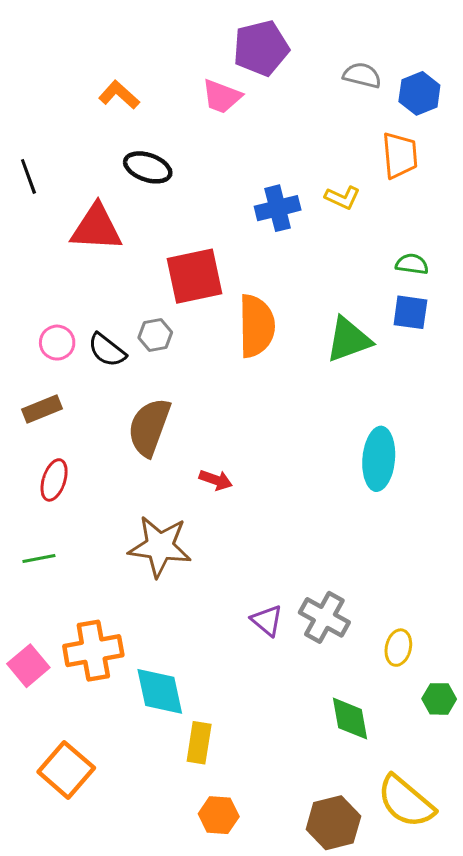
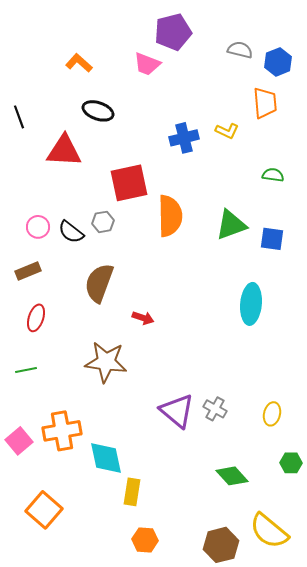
blue square: (410, 312) -> (272, 239), moved
gray cross: (324, 617) -> (215, 409), size x0.7
purple triangle: (267, 620) -> (177, 411), size x1.6
yellow ellipse: (398, 648) -> (272, 414), moved
green diamond: (350, 719) -> (232, 476), turned -32

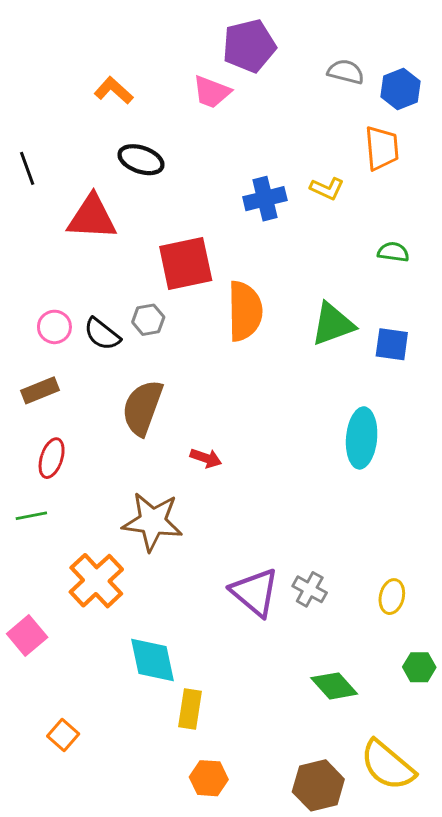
green line: (26, 370) -> (31, 516), moved
orange cross: (62, 431) -> (96, 581), moved, turned -33
orange square: (44, 510) -> (63, 735), size x0.6

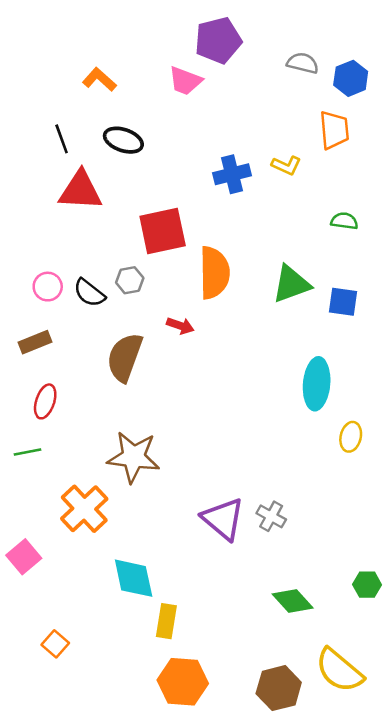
black line: (27, 168) -> (62, 139), moved
red arrow: (206, 458) -> (180, 326), moved
yellow ellipse: (392, 597) -> (351, 437), moved
orange hexagon: (209, 778) -> (183, 682), size x1.5

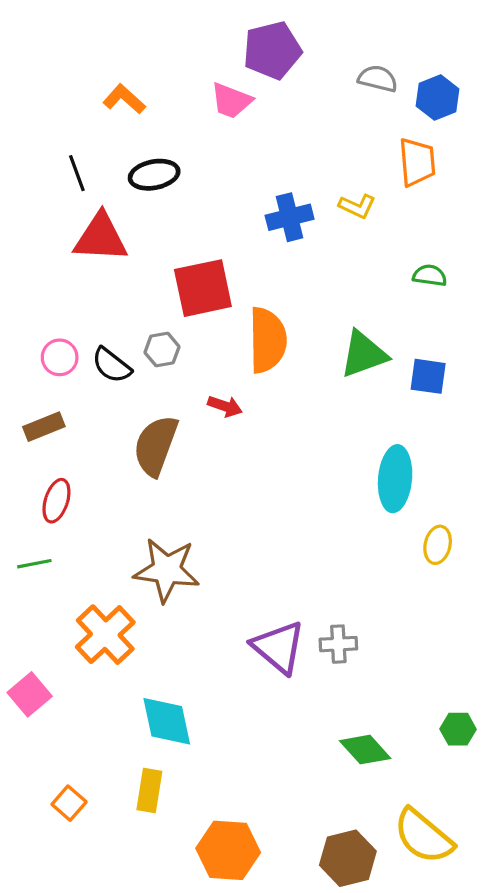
black ellipse: (123, 140) -> (154, 175), turned -30
gray cross: (271, 516) -> (338, 644), turned -32
yellow rectangle: (166, 621) -> (149, 791), moved

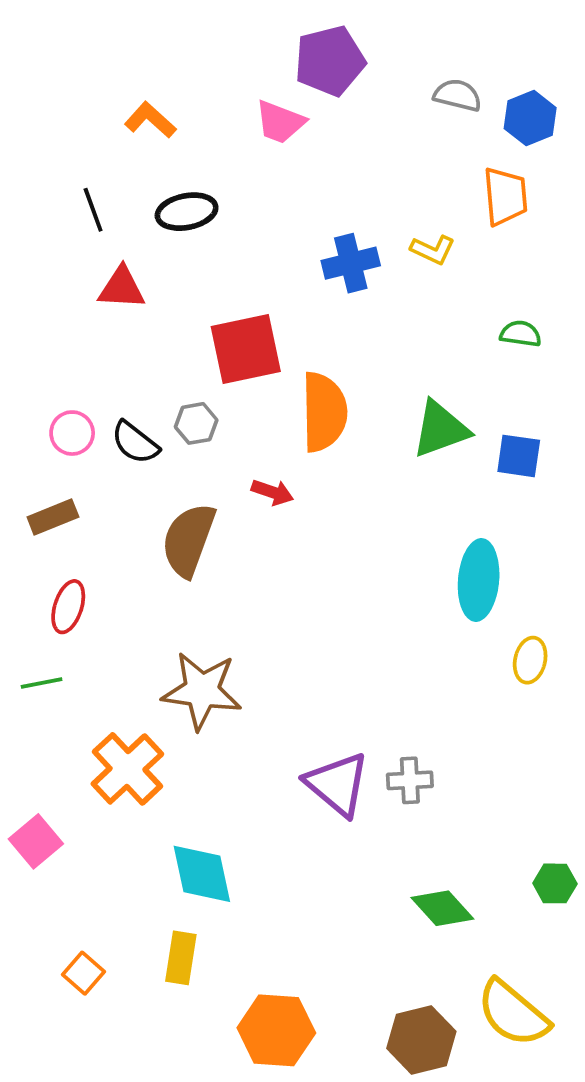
red triangle: (101, 238) -> (122, 288), size x0.7

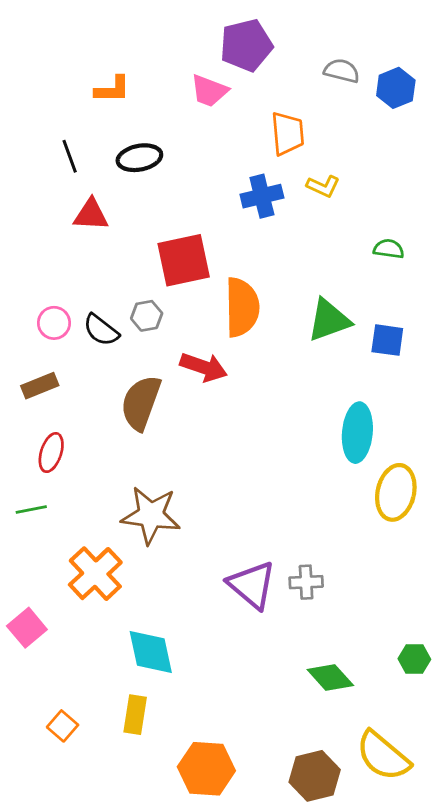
orange L-shape: (150, 120) -> (112, 89), turned 138
orange trapezoid: (505, 196) -> (288, 133), moved
red arrow: (272, 492) -> (204, 367), size x1.5
yellow ellipse: (530, 660) -> (396, 492), size x1.6

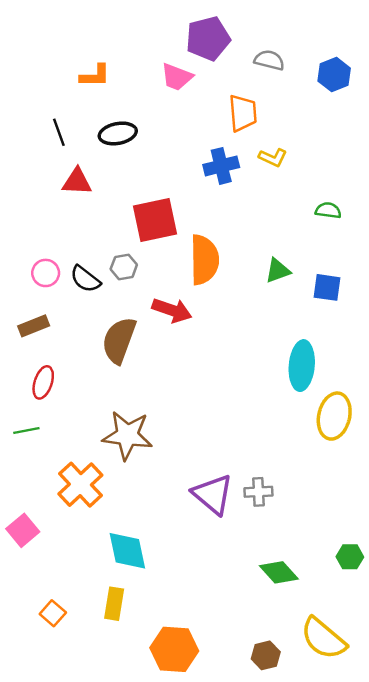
gray semicircle: (342, 71) -> (269, 60), moved
green triangle: (329, 320) -> (278, 271), size x0.7
brown hexagon: (315, 776) -> (266, 655), size x0.7

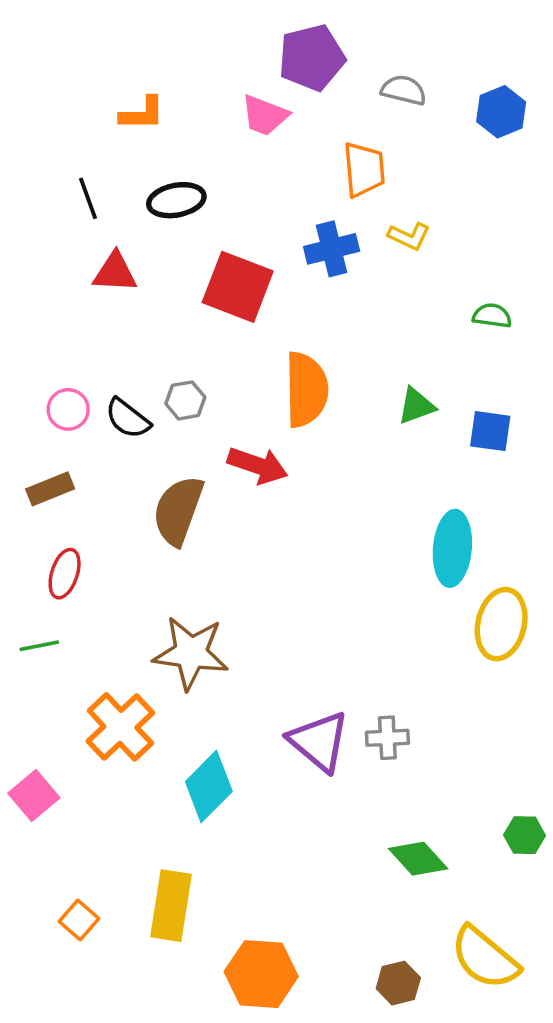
red square: (155, 220) -> (238, 287), moved, turned 33
cyan diamond: (127, 551) -> (209, 786), moved, turned 57
yellow rectangle: (114, 604) -> (171, 906), size x1.4

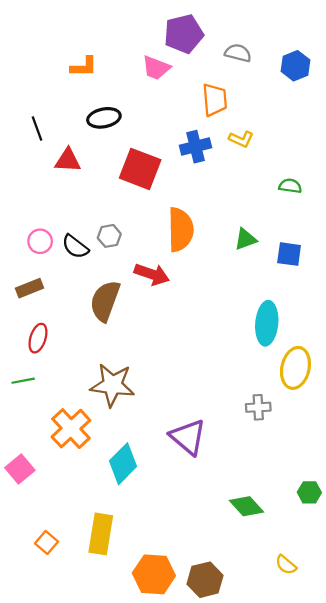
black line: (88, 198) -> (37, 128), moved
gray cross: (387, 738) -> (258, 407), moved
yellow semicircle: (485, 958) -> (286, 565), size x0.5
brown hexagon: (398, 983) -> (205, 580), moved, size x1.4

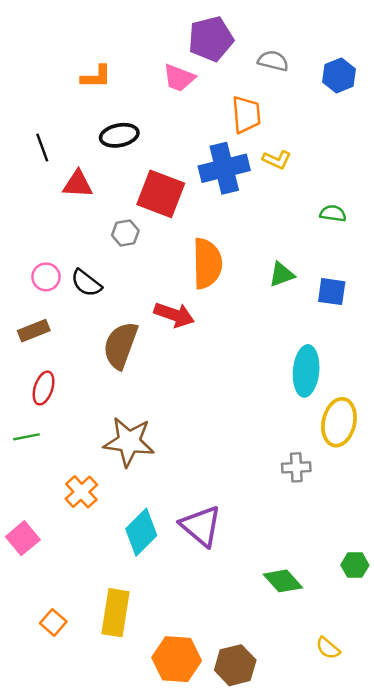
blue cross: (195, 147) -> (224, 168), size x1.4
gray hexagon: (109, 236) -> (125, 233), moved
orange cross: (71, 429) -> (81, 492), size x0.7
purple triangle: (188, 437) -> (201, 526), moved

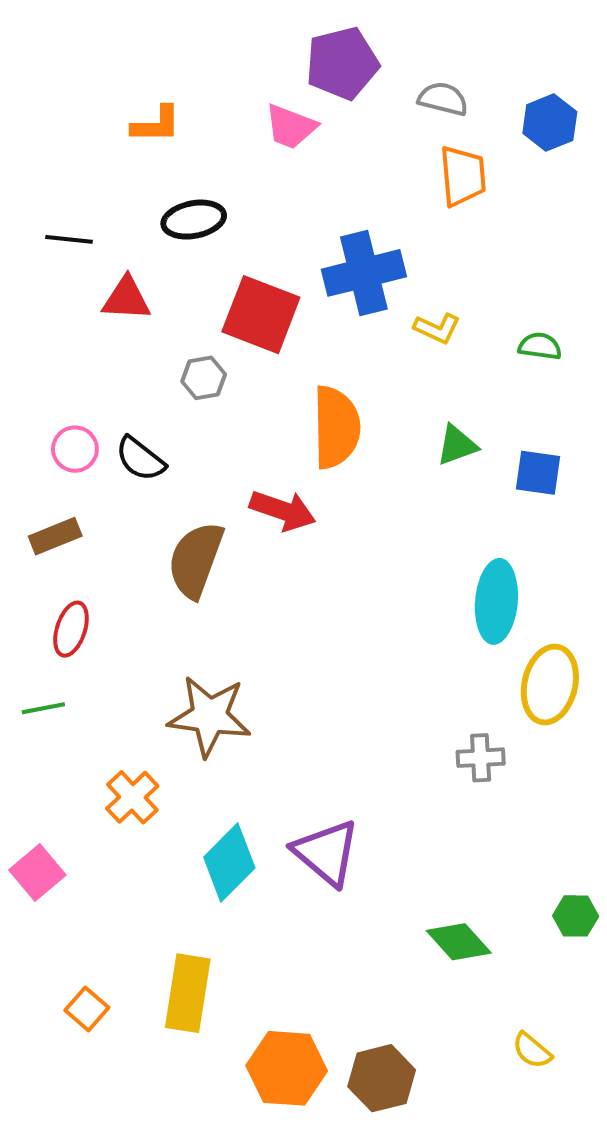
orange trapezoid: (246, 115) -> (463, 176), moved
black line: (42, 148) -> (69, 239), turned -64
yellow L-shape: (277, 160) -> (437, 328), moved

